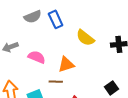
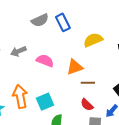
yellow semicircle: (85, 38) -> (93, 40), turned 120
brown line: (56, 82) -> (88, 83), moved

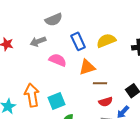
blue rectangle: (63, 22) -> (78, 41), moved
gray arrow: (18, 51) -> (38, 41), moved
red semicircle: (87, 105) -> (106, 102), moved, turned -64

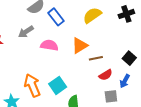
blue rectangle: (78, 41) -> (56, 17), moved

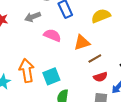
brown line: (96, 58) -> (95, 59), turned -32

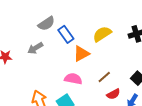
pink semicircle: (52, 35) -> (73, 79), moved
orange triangle: (82, 43) -> (81, 54), moved

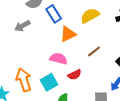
brown line: (104, 77) -> (94, 51), moved
red semicircle: (113, 94) -> (75, 75), moved

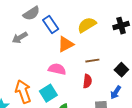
brown line: (94, 51) -> (92, 61), turned 32
red semicircle: (75, 75) -> (87, 81), moved, turned -56

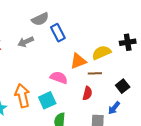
yellow semicircle: (87, 25) -> (101, 53), moved
orange triangle: (66, 44) -> (78, 61), moved

